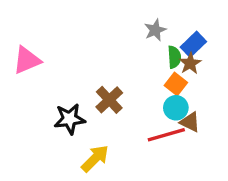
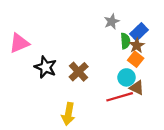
orange square: (176, 84) -> (136, 59), moved
black star: (70, 119) -> (45, 67), moved, turned 30
yellow arrow: (95, 159) -> (68, 114), turned 145

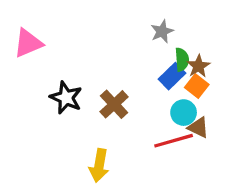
blue rectangle: (139, 32) -> (172, 76), moved
pink triangle: (19, 43) -> (28, 43), moved

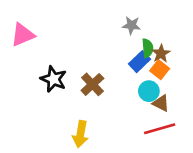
gray star: (162, 31) -> (131, 25), turned 30
red line: (174, 141) -> (160, 129), moved

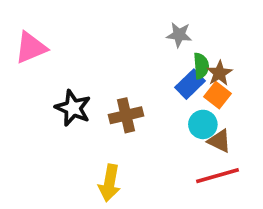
brown cross: (92, 84) -> (126, 115), turned 30

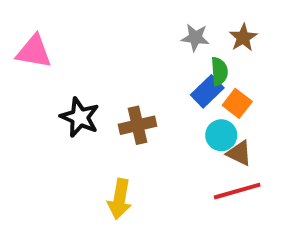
pink triangle: (31, 48) -> (34, 52), turned 33
brown star: (219, 73) -> (243, 38), moved

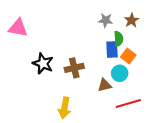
blue rectangle: (207, 91) -> (112, 50), turned -49
brown triangle: (239, 153) -> (105, 85), moved, turned -40

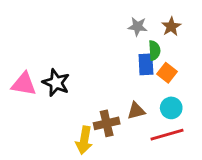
pink triangle: (18, 28) -> (24, 84), moved
brown cross: (74, 68) -> (107, 123), moved
cyan circle: (120, 73) -> (171, 108), moved

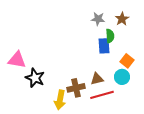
orange square: (167, 73) -> (127, 61), moved
black star: (56, 83) -> (35, 78), moved
red line: (167, 135) -> (102, 95), moved

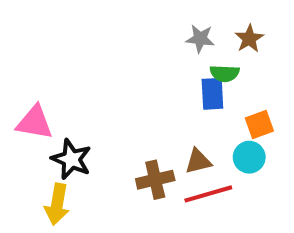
green semicircle: (110, 36) -> (225, 73), turned 96
orange square: (127, 61) -> (259, 124), turned 32
yellow arrow: (60, 100) -> (57, 204), moved

